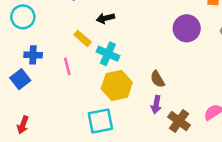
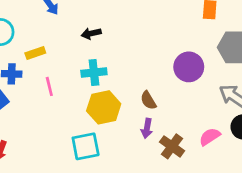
purple circle: (187, 28) -> (189, 67), moved
yellow rectangle: (83, 38) -> (35, 53), moved, turned -60
cyan cross: (108, 54) -> (94, 72), turned -30

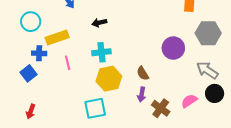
yellow rectangle: (35, 53) -> (57, 37), size x1.5

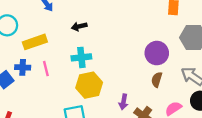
blue cross: (39, 53) -> (23, 67), moved
brown semicircle: (143, 73) -> (157, 80), moved, turned 48

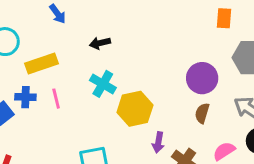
cyan cross: (81, 57) -> (103, 84), turned 36
yellow hexagon: (89, 85) -> (135, 109), moved

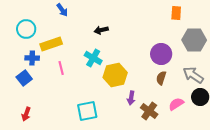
black arrow: (100, 43) -> (101, 30), moved
blue cross: (25, 97) -> (32, 58), moved

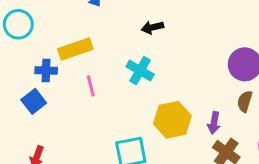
cyan circle: (26, 29) -> (18, 24), moved
yellow hexagon: (115, 75) -> (172, 120), moved
purple arrow: (131, 98) -> (214, 123), moved

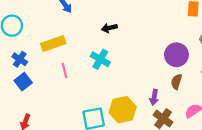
blue cross: (46, 71) -> (20, 59), moved, turned 32
yellow hexagon: (172, 120) -> (123, 110), moved

